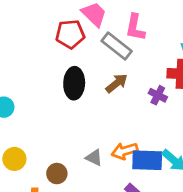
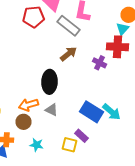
black ellipse: (74, 83) -> (50, 82), moved
orange arrow: (125, 151) -> (28, 105), moved
blue rectangle: (147, 160) -> (92, 112), turned 30

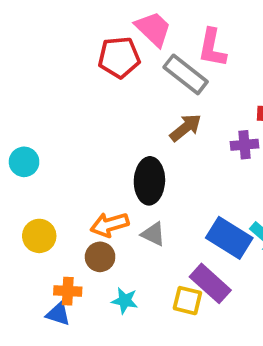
purple cross: (100, 63) -> (244, 145), turned -32
purple rectangle: (82, 136) -> (210, 283), size x1.5

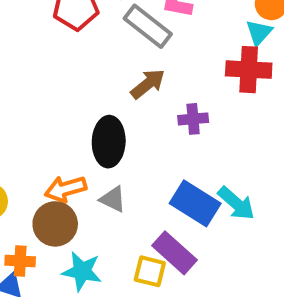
purple cross: (244, 145) -> (193, 119), moved
brown circle: (100, 257) -> (55, 224), size x1.4
cyan star: (125, 301) -> (82, 271), size x1.4

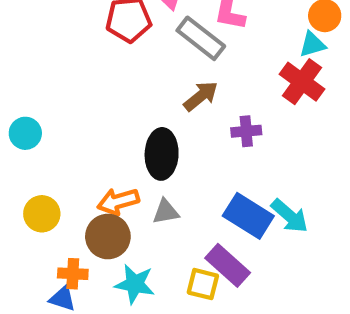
cyan triangle: (259, 32) -> (312, 44), turned 32
red cross: (249, 70) -> (302, 82), turned 33
gray triangle: (113, 199) -> (166, 212), turned -36

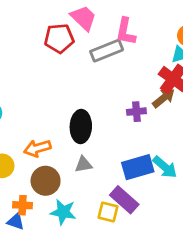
gray rectangle: (201, 38) -> (107, 51), turned -60
brown arrow: (201, 96) -> (164, 98), moved
orange arrow: (118, 201) -> (37, 148), moved
blue rectangle: (248, 216) -> (138, 167), turned -48

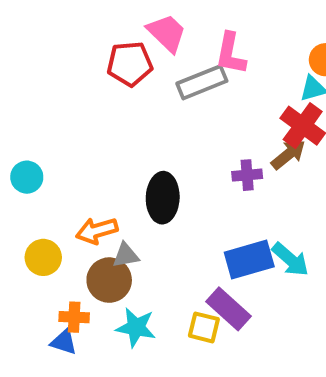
gray triangle: (84, 164) -> (126, 255), moved

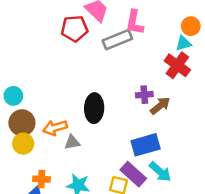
brown arrow: (288, 154) -> (160, 106), moved
cyan arrow: (290, 259) -> (160, 172), moved
brown circle: (109, 280) -> (22, 123), moved

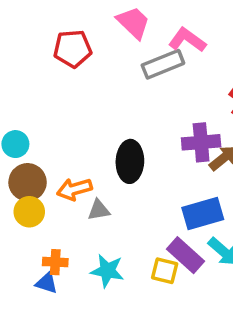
pink L-shape: (134, 22) -> (187, 40), turned 115
red pentagon: (75, 29) -> (73, 49), moved
purple cross: (144, 95) -> (201, 142), size x1.5

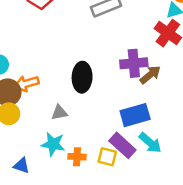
orange arrow: (74, 189) -> (27, 84), moved
orange cross: (55, 262) -> (77, 157), moved
cyan star: (107, 271) -> (53, 144), moved

